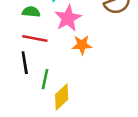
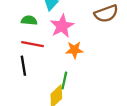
green line: (45, 79) -> (64, 80), moved

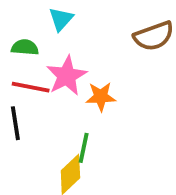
pink star: (62, 26) -> (67, 76), moved

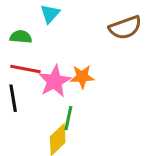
pink star: (67, 76) -> (55, 81), moved

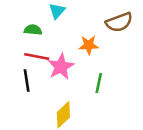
orange star: (82, 77) -> (89, 45), moved
green line: (68, 118) -> (99, 83), moved

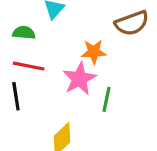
pink star: (61, 67) -> (79, 79), moved

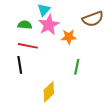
pink star: (79, 79) -> (49, 25), moved

